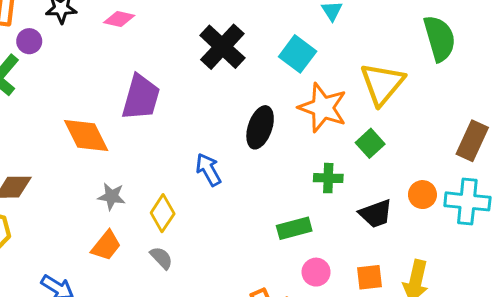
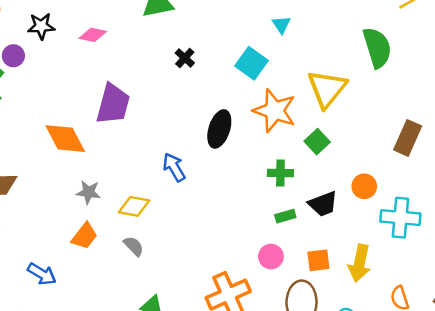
black cross: (222, 47) -> (185, 58), size x0.5
cyan cross: (467, 201) -> (400, 218), moved
yellow diamond: (163, 213) -> (134, 206), turned 68
green rectangle: (294, 228) -> (285, 216), moved, size x0.7

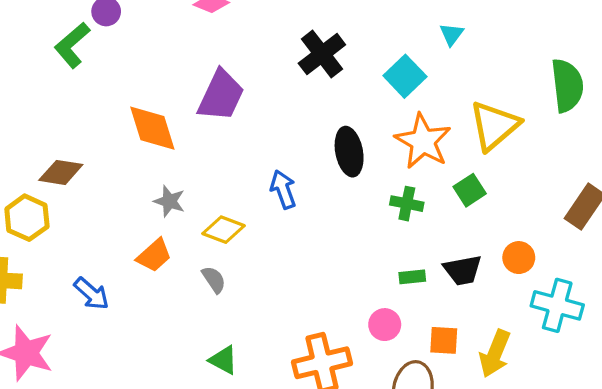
black cross: (185, 58) -> (322, 54), size x1.8
black ellipse: (219, 129) -> (349, 152), turned -39
green cross: (280, 173) -> (407, 204), moved

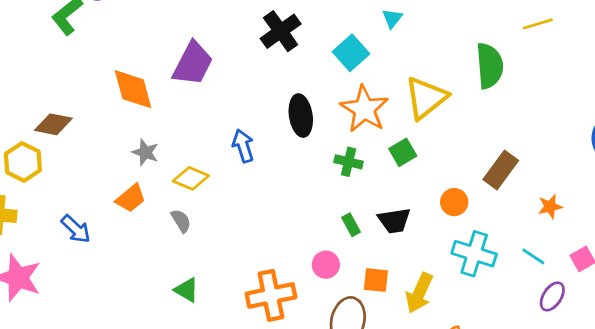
orange circle: (519, 258) -> (454, 202), moved
green rectangle: (412, 277) -> (351, 225), turned 65

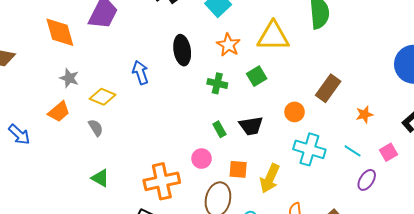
yellow triangle: (426, 98) -> (273, 36), turned 40
orange star: (364, 109) -> (228, 45), size x0.7

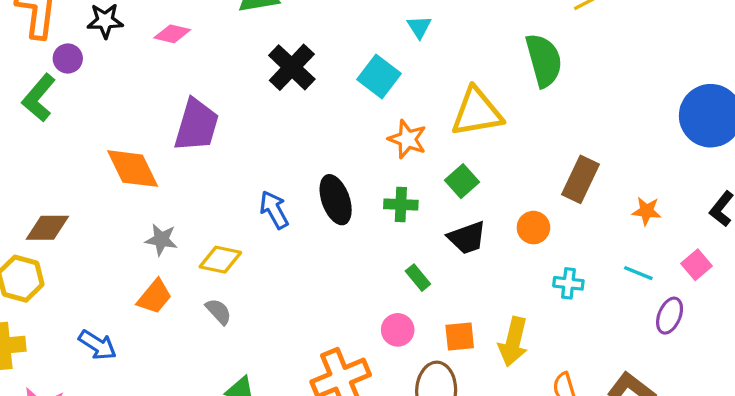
black ellipse: (182, 50) -> (336, 200), moved
orange star: (364, 115) -> (647, 211), turned 30
black trapezoid: (251, 126) -> (467, 238), moved
cyan cross: (309, 149) -> (568, 283), size x0.6

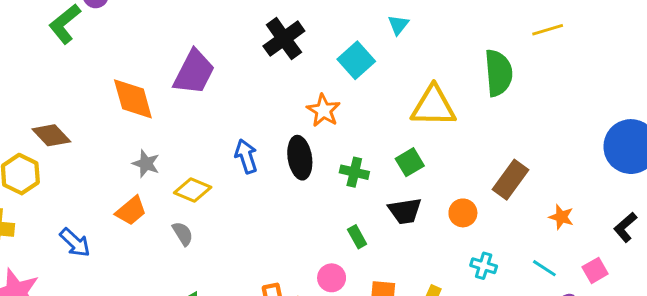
orange star: (407, 139) -> (323, 110), moved
brown diamond: (47, 228) -> (51, 135), turned 36

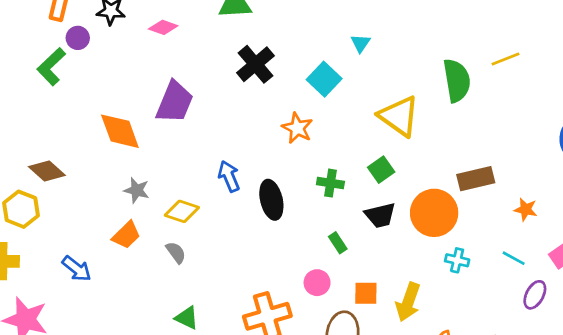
yellow line: (548, 30) -> (506, 59), moved
yellow triangle: (433, 106) -> (399, 116), turned 39
black ellipse: (300, 158) -> (271, 200), moved
brown rectangle: (510, 180) -> (476, 179), turned 45
orange circle: (463, 213) -> (434, 213), size x1.8

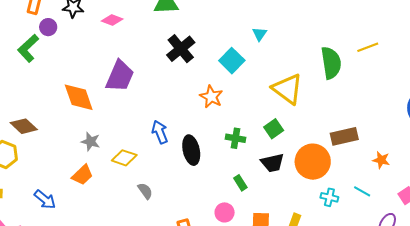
gray semicircle: (176, 252) -> (145, 191), moved
cyan line: (514, 258) -> (362, 191), moved

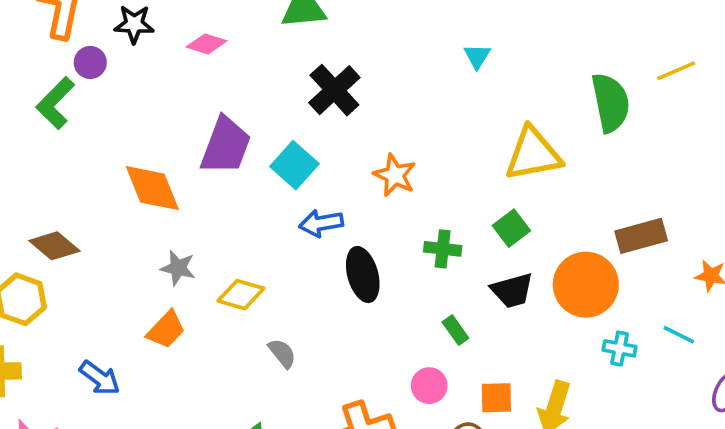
cyan square: (232, 61) -> (294, 165), moved
yellow triangle: (287, 89) -> (533, 154), turned -44
blue arrow: (160, 132) -> (321, 223), moved, turned -75

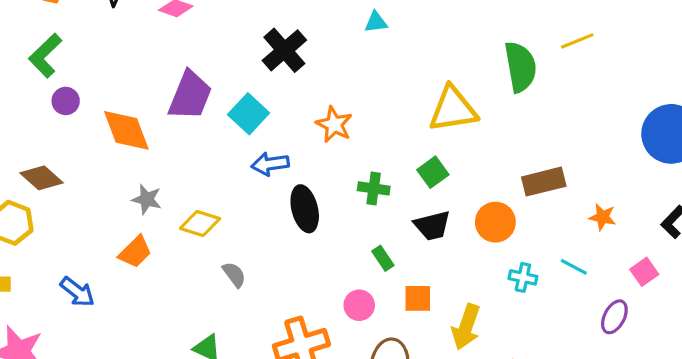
cyan triangle: (477, 56) -> (376, 22), moved, turned 50
purple circle: (90, 62) -> (66, 101), moved
orange circle: (586, 285) -> (495, 222), size x0.7
orange square: (496, 398) -> (418, 298), moved

